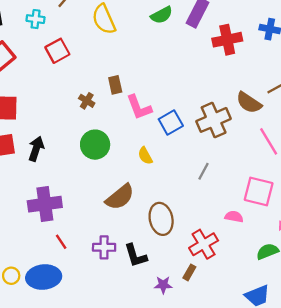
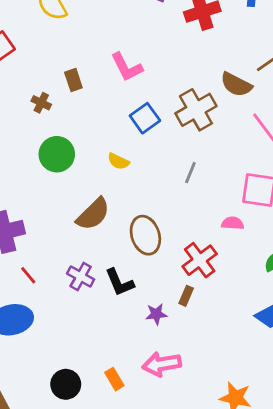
pink L-shape: (139, 107) -> (127, 67), moved
yellow semicircle: (145, 156) -> (118, 161), turned -30
purple cross: (104, 247) -> (81, 276), turned 35

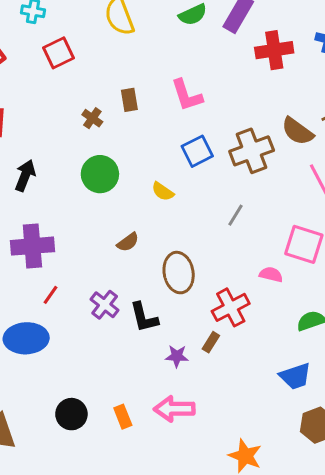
brown semicircle: (93, 214) -> (128, 242), size x0.6
red line: (28, 275) -> (50, 295), turned 66

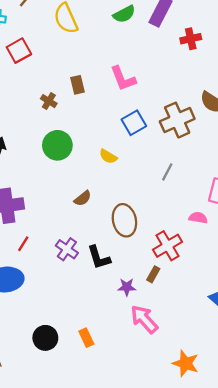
red cross: (274, 50) -> (191, 39), size x0.7
pink arrow: (174, 409) -> (144, 319), moved, turned 52

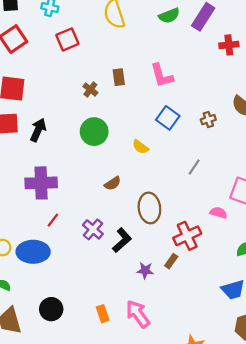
brown cross: (177, 120) -> (208, 120), size x0.5
blue square: (134, 123) -> (168, 118), turned -30
black L-shape: (99, 258) -> (122, 240), turned -120
pink arrow: (144, 319) -> (138, 314), moved
black circle: (45, 338) -> (51, 309), moved

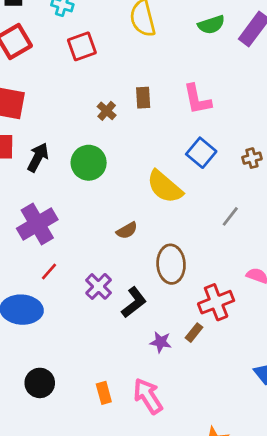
green circle: (94, 132) -> (89, 163), moved
yellow semicircle: (140, 147) -> (165, 187), size x1.8
purple cross: (41, 183) -> (37, 224), turned -32

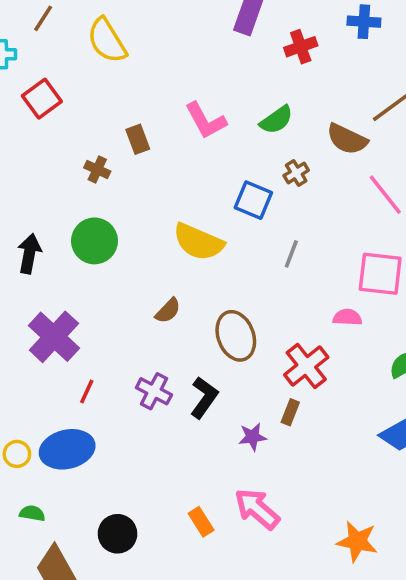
green semicircle: (211, 25) -> (276, 120), moved
blue square: (201, 153) -> (253, 200), moved

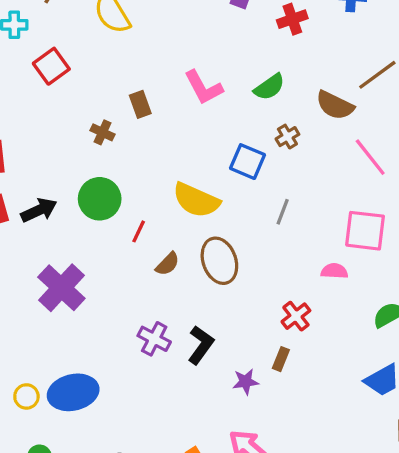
black arrow: (29, 254) -> (39, 210), turned 54
brown ellipse: (236, 336) -> (219, 261), moved
red cross: (306, 366) -> (296, 316), size x0.7
red line: (87, 391) -> (139, 231), moved

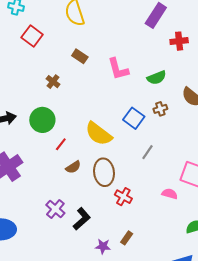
red square: (51, 66) -> (32, 36), turned -30
brown rectangle: (140, 104) -> (80, 56), moved, turned -49
red cross: (296, 316) -> (123, 197), moved, turned -36

